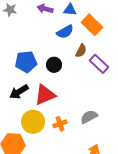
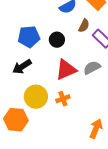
red triangle: (45, 95) -> (66, 70), moved
gray semicircle: (89, 117) -> (92, 68), moved

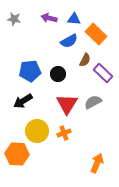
red triangle: (66, 70) -> (67, 104), turned -35

